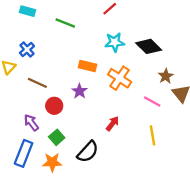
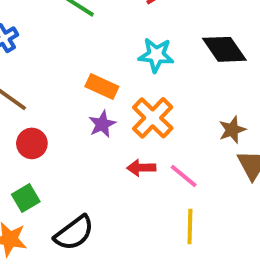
black diamond: (149, 46) -> (224, 49), moved
purple star: (80, 91) -> (102, 124), moved
pink line: (152, 102) -> (184, 176), moved
red arrow: (113, 124) -> (141, 168), moved, turned -140

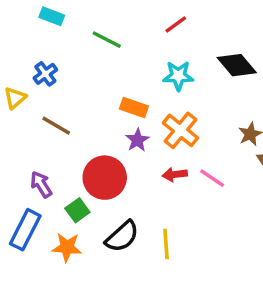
red circle: (32, 143) -> (105, 178), moved, size x1.6
yellow line: (190, 227) -> (166, 244), moved

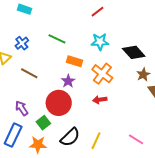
green line: (107, 40) -> (57, 39), moved
black diamond: (237, 65) -> (134, 52), moved
purple star: (137, 140) -> (68, 81), moved
pink line: (212, 178) -> (136, 139), moved
yellow line: (166, 244) -> (96, 141), turned 30

